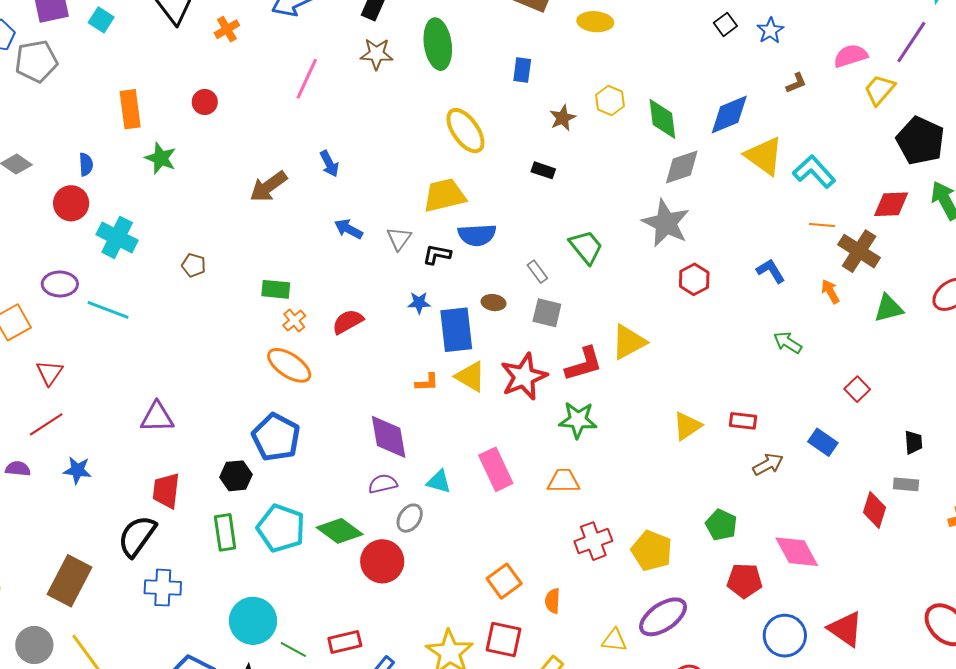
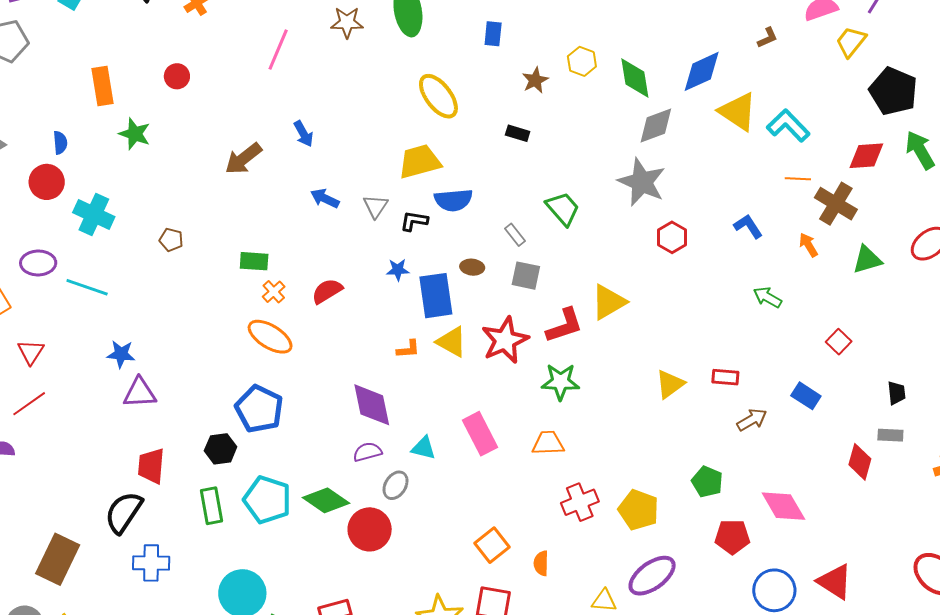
blue star: (77, 470) -> (121, 354), moved

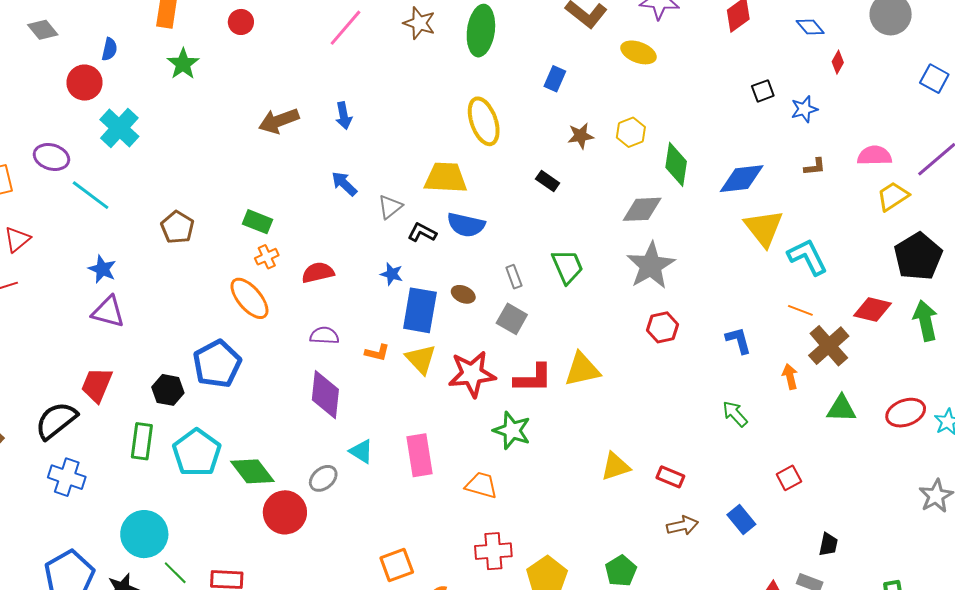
gray diamond: (656, 125) -> (642, 209), moved
brown pentagon: (171, 240) -> (177, 227), moved, size x1.4
purple semicircle: (367, 452) -> (324, 336), moved

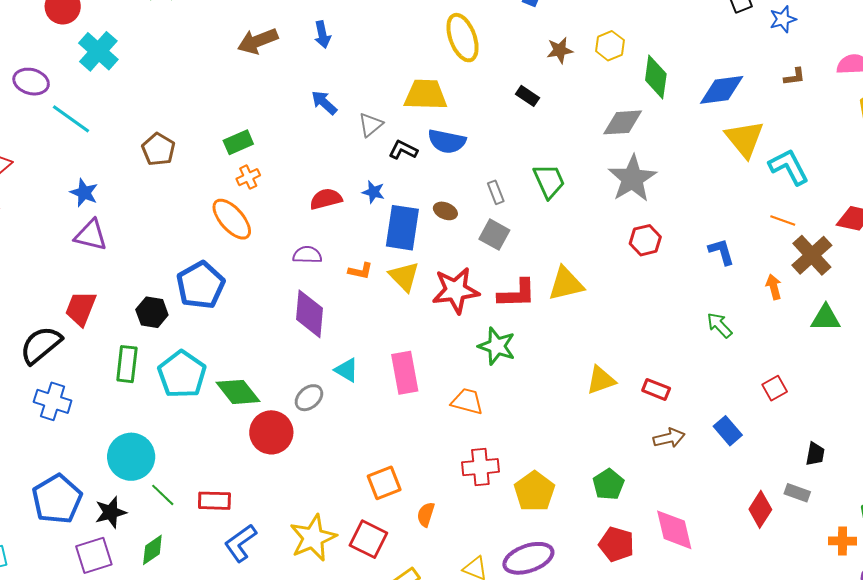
green rectangle: (258, 222) -> (238, 142), turned -44
red semicircle: (318, 273) -> (326, 199), moved

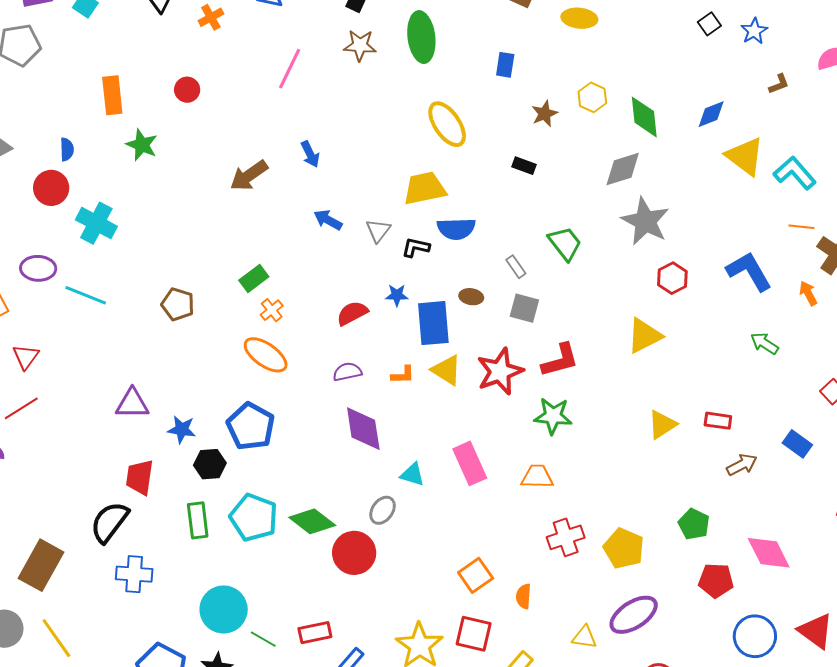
blue diamond: (722, 90) -> (711, 114), size x0.7
blue star: (84, 193) -> (182, 429), moved
blue L-shape: (721, 252) -> (749, 271), size x1.6
yellow triangle: (566, 284) -> (644, 336), moved

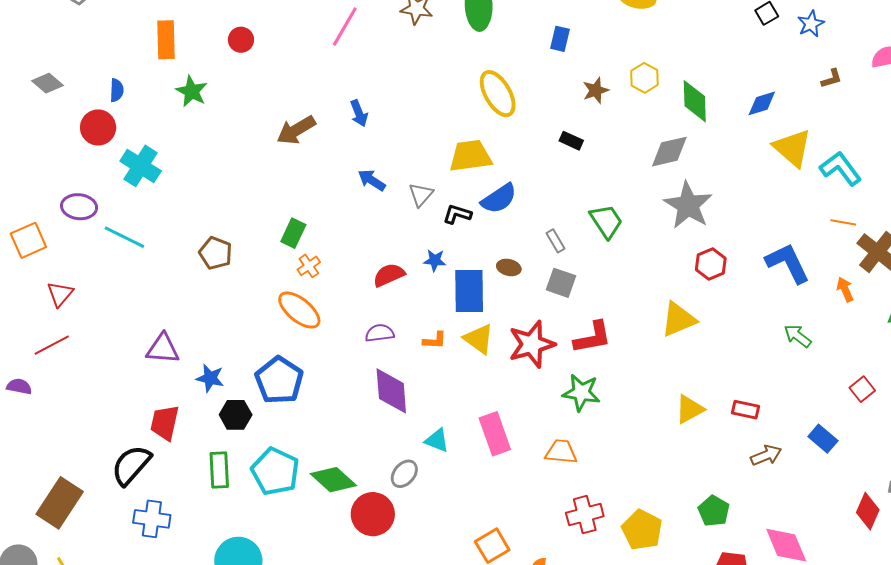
blue semicircle: (456, 229) -> (499, 199), turned -36
green rectangle: (254, 279) -> (293, 233), turned -32

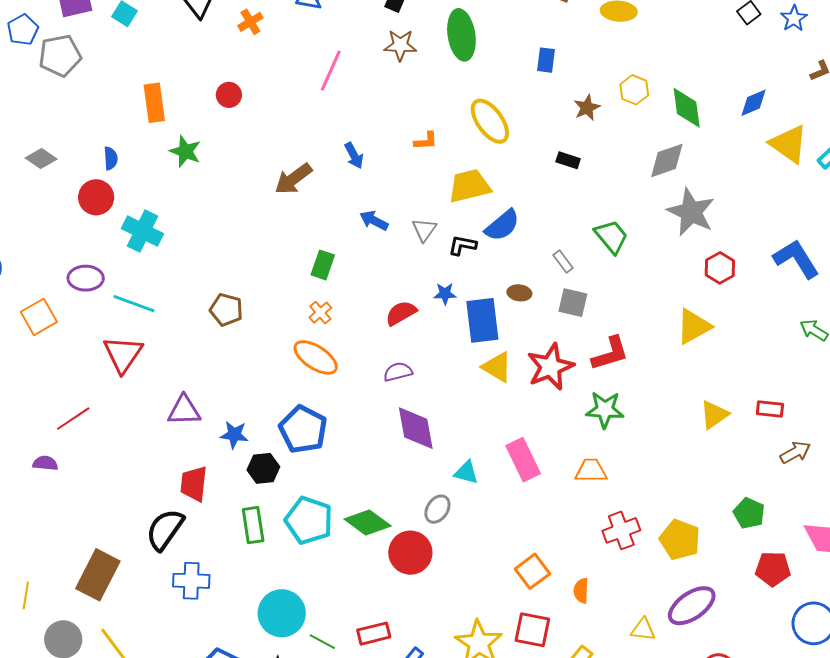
green rectangle: (293, 233) -> (323, 265), moved
red triangle: (60, 294) -> (123, 354), moved, size x1.5
orange L-shape: (435, 340) -> (426, 141), moved

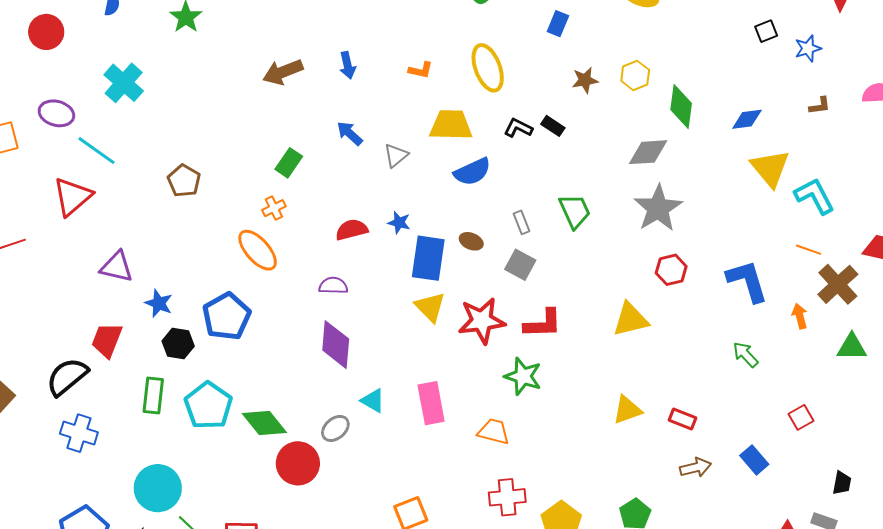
red circle: (96, 197) -> (46, 32), moved
black L-shape: (462, 245) -> (518, 128), moved

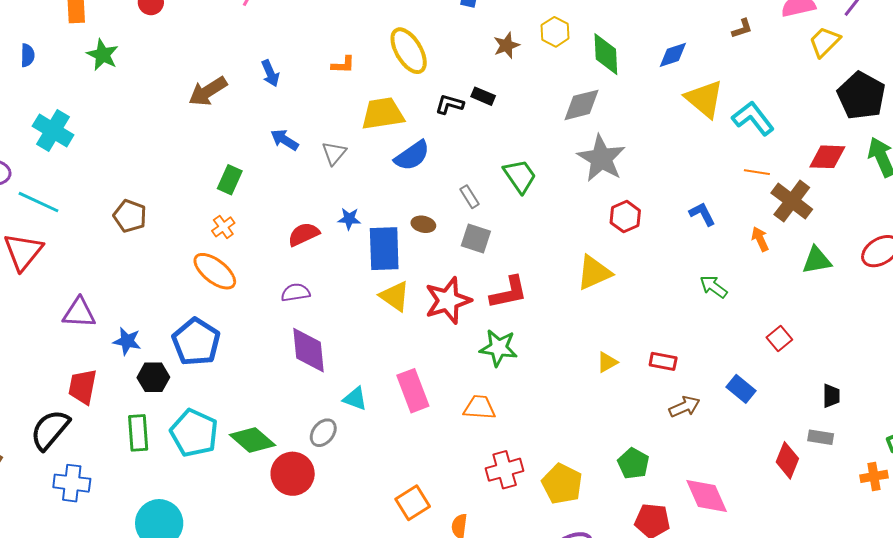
blue L-shape: (747, 281) -> (702, 214), size x0.6
yellow triangle: (627, 410) -> (607, 362), size x0.7

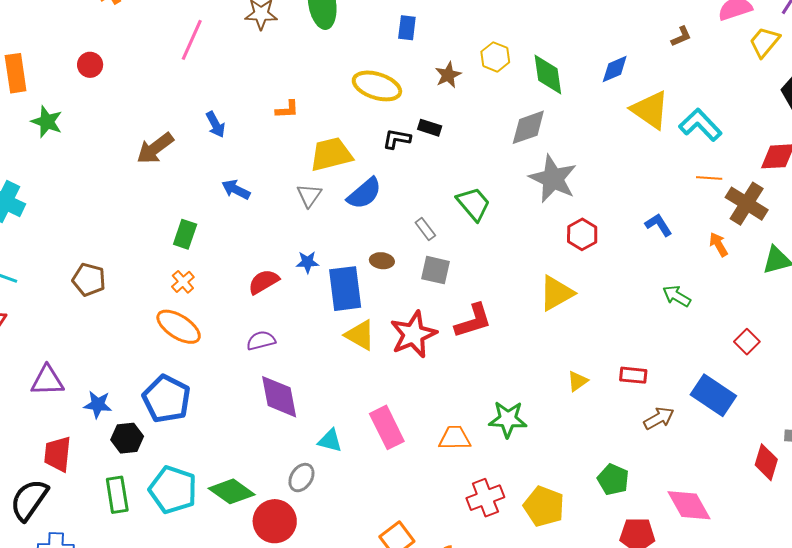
yellow ellipse: (409, 51) -> (377, 86), moved, turned -36
gray triangle: (334, 153) -> (309, 195), moved
green star: (499, 348) -> (508, 419), moved
blue rectangle: (741, 389) -> (713, 395), size x1.5

